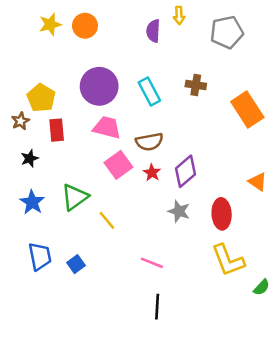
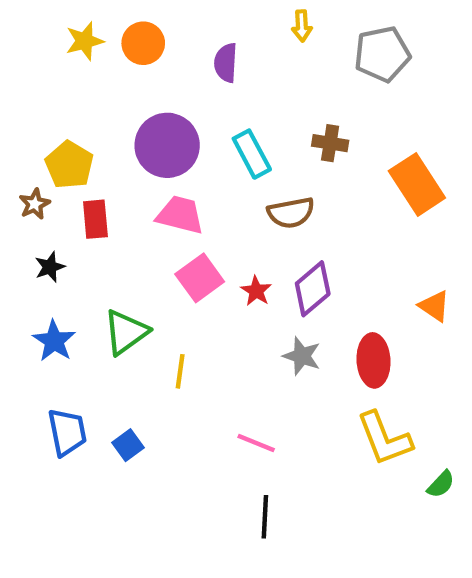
purple semicircle: (153, 31) -> (226, 63), moved
brown semicircle: (149, 142) -> (291, 213), moved
yellow line: (107, 220) -> (180, 371), turned 48

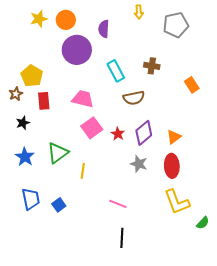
purple circle: (167, 145) -> (77, 50), moved
orange rectangle: (417, 184) -> (192, 85), size x0.6
orange triangle: (434, 306) -> (174, 137), moved, turned 49

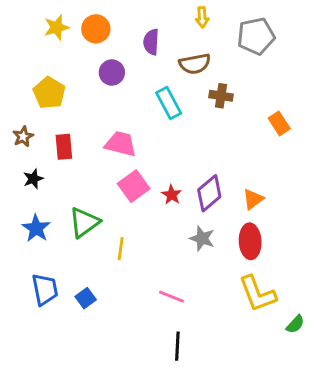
purple circle: (77, 50) -> (112, 73), size x0.6
yellow pentagon: (32, 76) -> (49, 93), moved
brown semicircle: (134, 98) -> (195, 64), moved

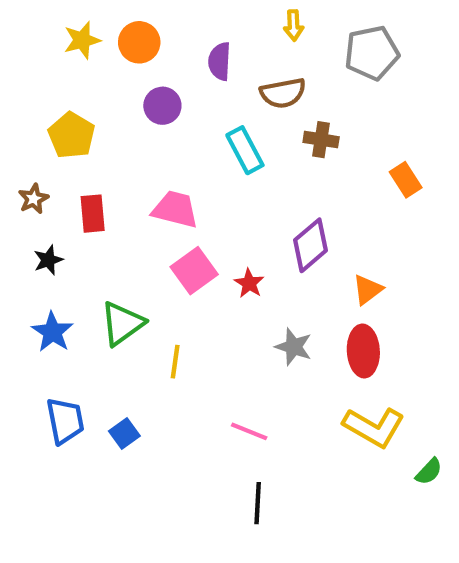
purple diamond: (209, 193) -> (310, 245), moved
yellow L-shape: (257, 294) -> (374, 427), turned -39

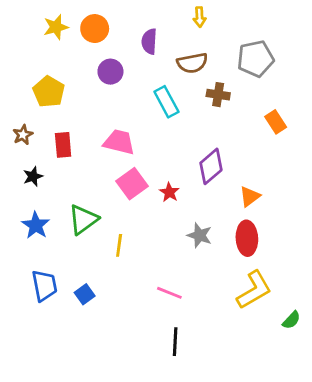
gray pentagon: (372, 53) -> (256, 59), moved
yellow L-shape: (374, 427) -> (254, 290), turned -60

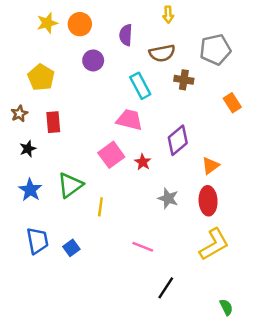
pink trapezoid: (119, 142) -> (129, 120), moved
green semicircle: (291, 320) -> (226, 307), moved, turned -70
black line: (175, 342) -> (166, 288), moved, turned 30

